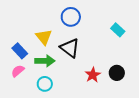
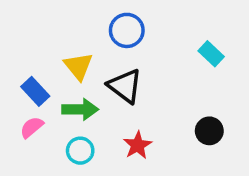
red star: (93, 75) -> (138, 145), moved

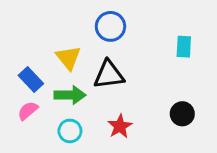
cyan rectangle: (211, 54) -> (184, 47), turned 50
black triangle: (125, 86) -> (109, 75), turned -44

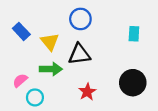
blue rectangle: (31, 79) -> (21, 31), moved
black circle: (182, 114) -> (133, 83), size x1.5
cyan circle: (70, 131) -> (35, 97), moved

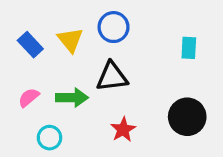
yellow triangle: (50, 42) -> (70, 40), moved
pink semicircle: (20, 80) -> (29, 98), moved

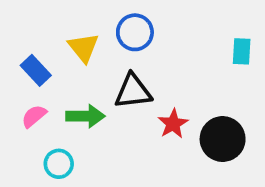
blue rectangle: (30, 45) -> (36, 70), moved
cyan rectangle: (189, 48) -> (242, 51), moved
red star: (123, 130) -> (173, 124), moved

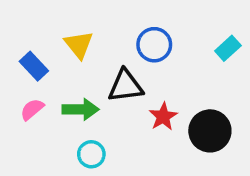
blue circle: (135, 32) -> (154, 45), moved
cyan rectangle: (242, 51) -> (228, 48), turned 45
cyan circle: (59, 164) -> (91, 154), moved

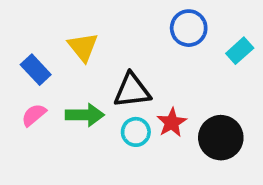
blue circle: (154, 45) -> (189, 28), moved
cyan circle: (91, 154) -> (136, 132), moved

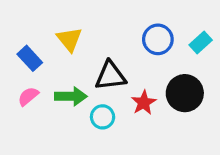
blue circle: (189, 28) -> (158, 39), moved
cyan circle: (136, 132) -> (103, 117), moved
black circle: (221, 138) -> (185, 93), moved

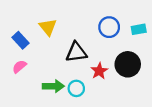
cyan rectangle: (201, 43) -> (139, 29), turned 32
green arrow: (71, 96) -> (53, 86), moved
cyan circle: (103, 117) -> (76, 88), moved

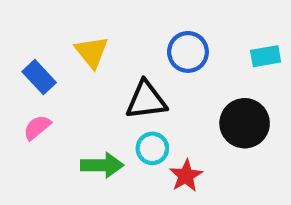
blue circle: (109, 27) -> (188, 52), moved
red star: (99, 71) -> (186, 176), moved
cyan circle: (76, 88) -> (152, 148), moved

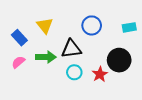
green arrow: (102, 165) -> (46, 57), moved
red star: (186, 176) -> (100, 74), moved

